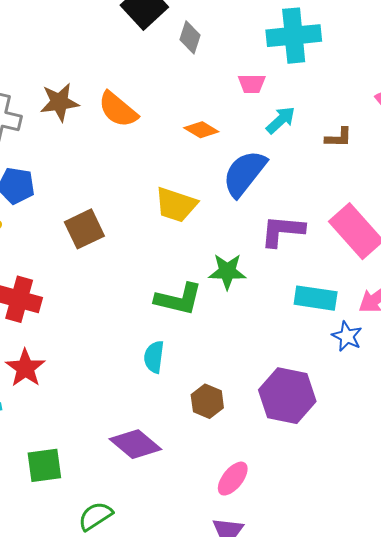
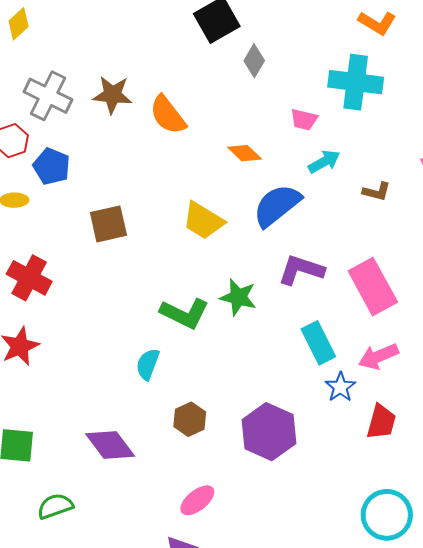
cyan rectangle: (316, 298) -> (318, 343), turned 42

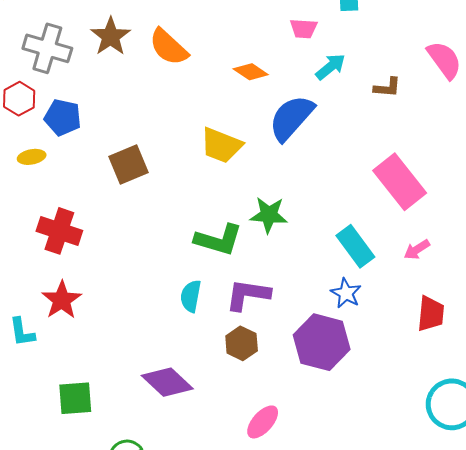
brown star: (112, 95) -> (111, 36), turned -30
purple L-shape: (301, 270) -> (248, 295), moved
pink arrow: (378, 356) -> (417, 250), size x0.7
blue star: (340, 387) -> (346, 293), moved

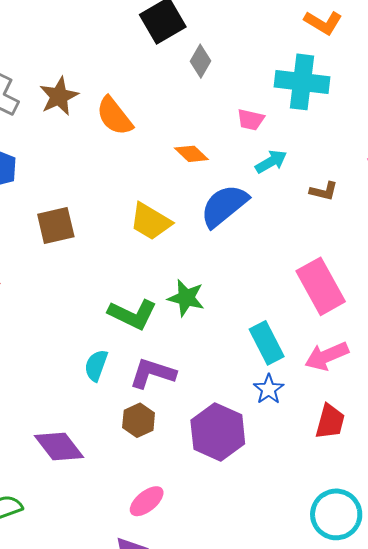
pink arrow: (417, 250) -> (327, 356), size x1.6
blue star: (346, 293) -> (269, 389), moved

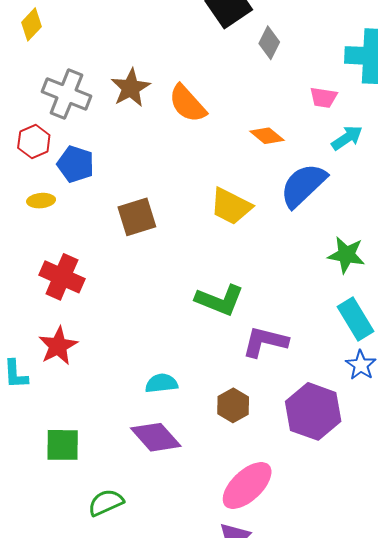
green star: (186, 298) -> (346, 255), moved
cyan semicircle: (96, 365) -> (162, 383), moved, turned 68
purple L-shape: (153, 373) -> (265, 342), moved
pink ellipse: (147, 501) -> (247, 485), size x1.5

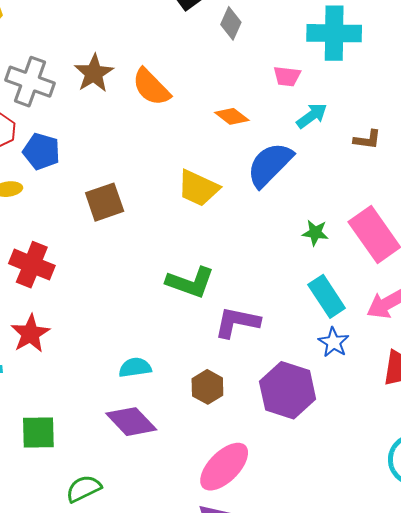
green star: (346, 255) -> (315, 233), size x0.7

